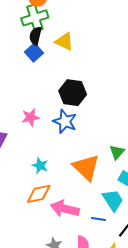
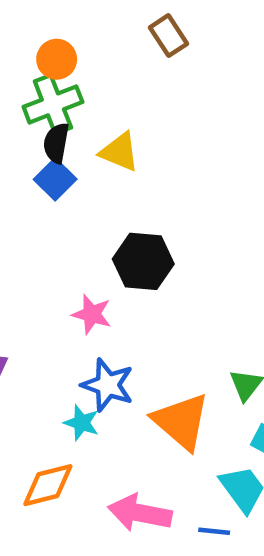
pink star: (31, 117) -> (92, 314), moved, turned 30
blue star: (65, 121) -> (108, 385), moved
orange diamond: (39, 194) -> (48, 485), moved

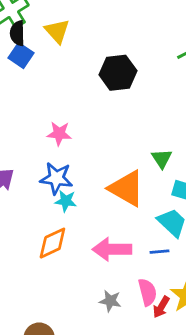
yellow triangle: (119, 152) -> (57, 31), turned 36
black hexagon: (143, 261) -> (118, 73), moved
blue star: (108, 385) -> (56, 178), moved

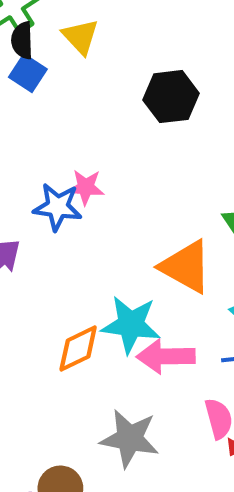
blue star: (56, 178) -> (58, 207), moved
cyan star: (66, 201) -> (131, 325), moved, size x1.8
gray star: (110, 301) -> (130, 438), moved, size x1.8

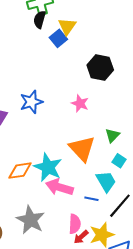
blue square: (28, 73) -> (58, 38), moved
pink star: (86, 187) -> (80, 103), moved
blue star: (58, 207) -> (31, 102), turned 30

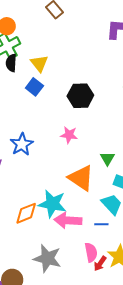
blue square: (58, 38) -> (34, 87), moved

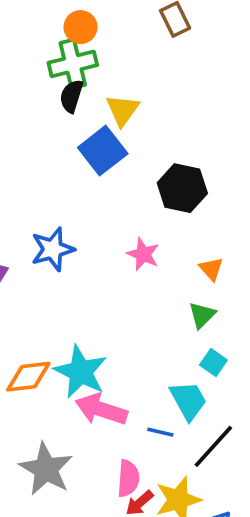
blue square: (34, 87) -> (103, 151), size x1.4
orange triangle: (81, 178) -> (211, 269), moved, size x0.5

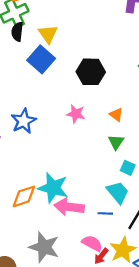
pink semicircle: (128, 478) -> (92, 243), turned -55

